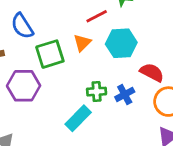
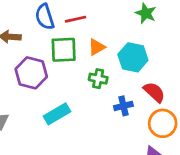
red line: (97, 16) -> (76, 19), moved
green cross: (97, 92) -> (98, 79), moved
cyan rectangle: (78, 118) -> (57, 114), moved

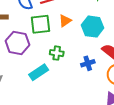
green cross: (98, 79) -> (57, 53), moved

